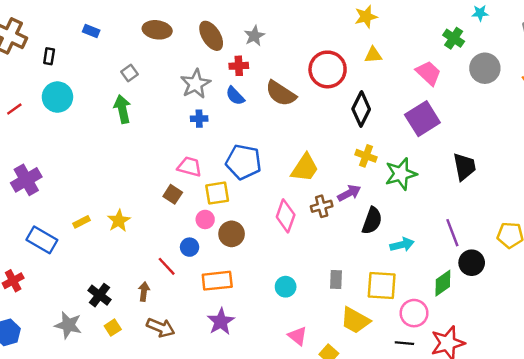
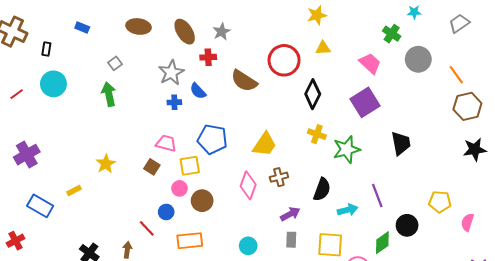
blue semicircle: (235, 96) -> (198, 91), moved
purple arrow: (349, 193) -> (290, 214), moved
yellow star: (119, 221) -> (106, 164), moved
purple line: (452, 233) -> (377, 196), moved

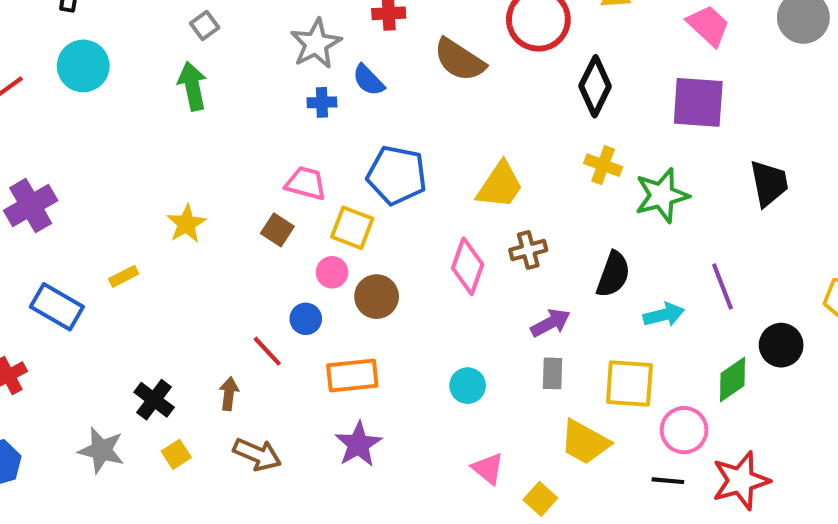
purple square: (365, 102) -> (698, 102), turned 36
yellow square: (190, 166) -> (352, 228), turned 30

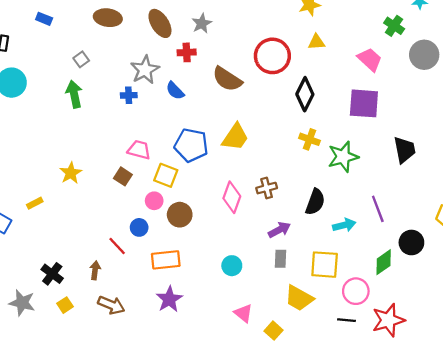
blue cross: (322, 102) -> (129, 95), moved
yellow trapezoid: (500, 185) -> (235, 137), moved

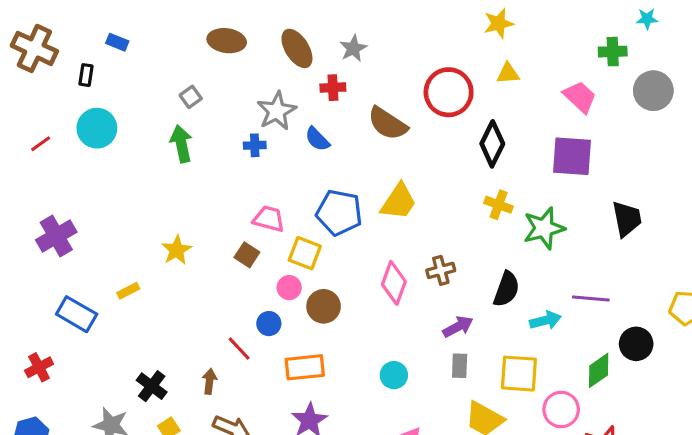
blue rectangle: (44, 19) -> (117, 42), moved
green cross: (394, 26) -> (613, 52), turned -36
purple line: (378, 209) -> (591, 299), turned -64

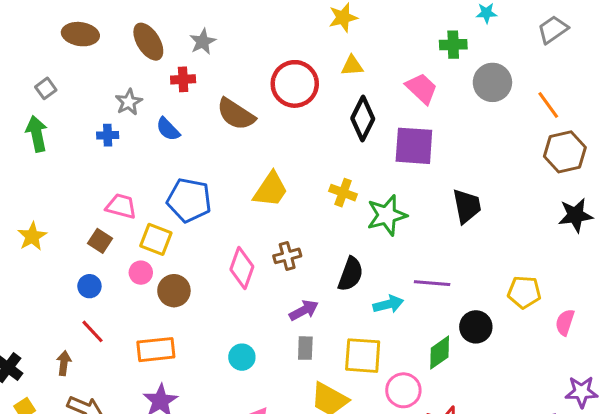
gray star: (277, 111) -> (129, 102), size x0.7
black diamond: (492, 144) -> (363, 119), moved
yellow trapezoid: (399, 202) -> (271, 190), moved
blue circle: (269, 324) -> (89, 286), moved

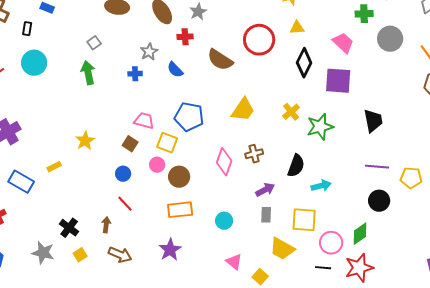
yellow cross: (343, 193) -> (291, 112), turned 30
purple line: (432, 283) -> (377, 167), moved
orange rectangle: (156, 350) -> (180, 210), moved
green diamond: (440, 353) -> (360, 234), moved

